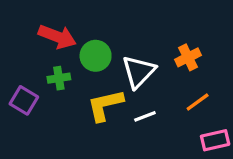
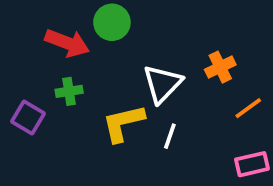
green circle: (96, 56) -> (112, 22), moved
orange line: (198, 102) -> (248, 108), moved
white line: (145, 116) -> (170, 136), turned -50

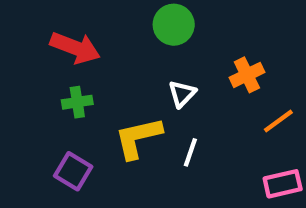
green circle: (112, 22) -> (174, 25), moved
white triangle: (162, 84) -> (182, 94), size x0.6
purple square: (28, 117) -> (73, 171), moved

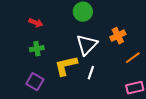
red arrow: (75, 48) -> (36, 23), size x0.6
white triangle: (182, 94) -> (87, 45), size x1.6

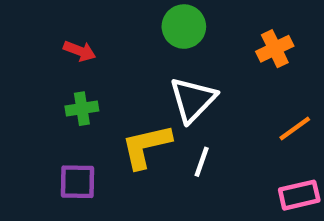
orange cross: (118, 36) -> (275, 49), moved
purple square: (35, 82) -> (77, 182), turned -30

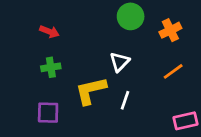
green circle: (184, 27) -> (131, 16), moved
white triangle: (193, 100) -> (120, 62), size x0.7
orange line: (295, 129) -> (173, 71), moved

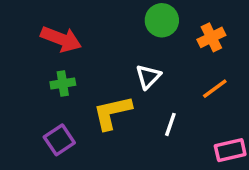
red arrow: (49, 32) -> (61, 39), size x1.6
white line: (125, 100) -> (170, 124), moved
purple square: (48, 113) -> (59, 140), turned -35

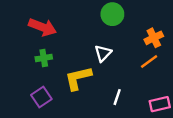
orange cross: (211, 37) -> (154, 38), moved
white line: (170, 124) -> (117, 97), moved

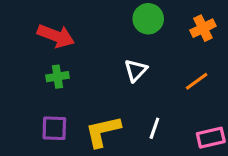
orange cross: (154, 38) -> (203, 28), moved
yellow L-shape: (78, 78) -> (103, 131), moved
purple square: (41, 97) -> (54, 128), turned 36

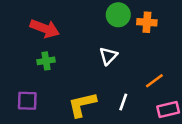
orange cross: (203, 28) -> (147, 22), moved, turned 30
orange line: (197, 81) -> (154, 81), moved
purple square: (54, 128) -> (27, 101), moved

